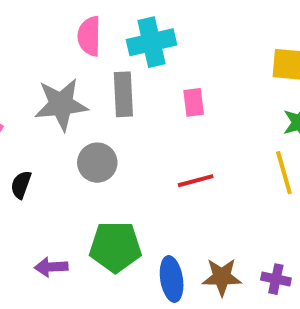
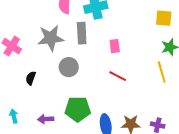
pink rectangle: (194, 102) -> (115, 46), moved
red line: (196, 181) -> (118, 76), turned 42

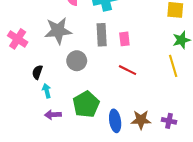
gray rectangle: (82, 33) -> (102, 35), moved
green pentagon: (78, 109) -> (86, 104), turned -30
cyan arrow: (14, 116) -> (47, 91), moved

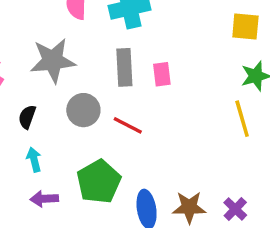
red line: (128, 70) -> (128, 125), moved
black semicircle: (37, 72) -> (27, 117), moved
purple cross: (169, 121) -> (235, 209), turned 32

